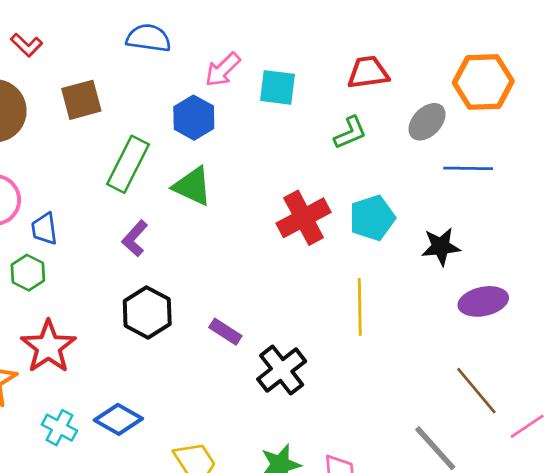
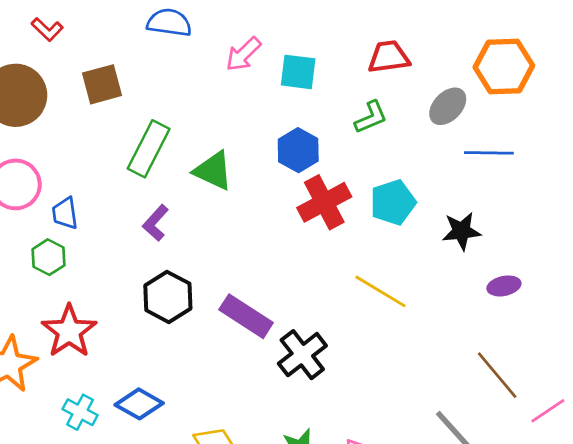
blue hexagon: (194, 118) -> (298, 150), moved
purple ellipse: (483, 301) -> (504, 286), size x0.7
yellow line: (360, 307) -> (380, 291), turned -58
purple rectangle: (225, 332) -> (246, 316), size x1.6

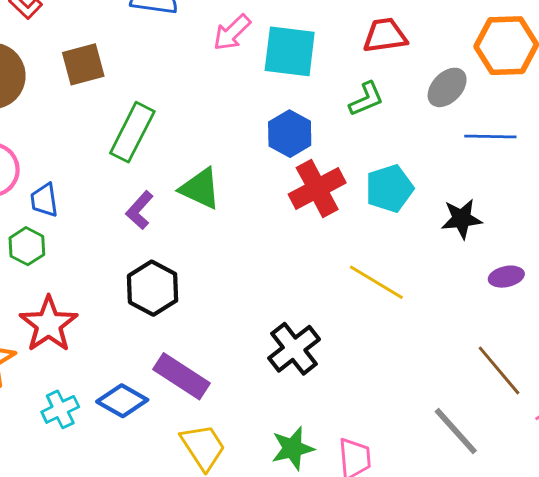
cyan square: (298, 72) -> (290, 51), size x1.4
green triangle: (213, 171) -> (200, 188), moved
purple rectangle: (246, 316) -> (181, 376), moved
cyan cross: (80, 412) -> (60, 409), turned 36

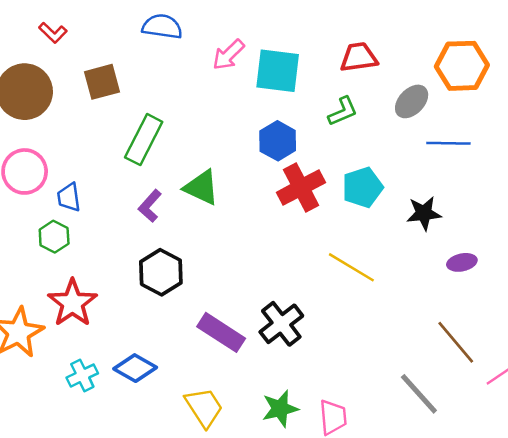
purple rectangle: (181, 376) -> (221, 332), moved

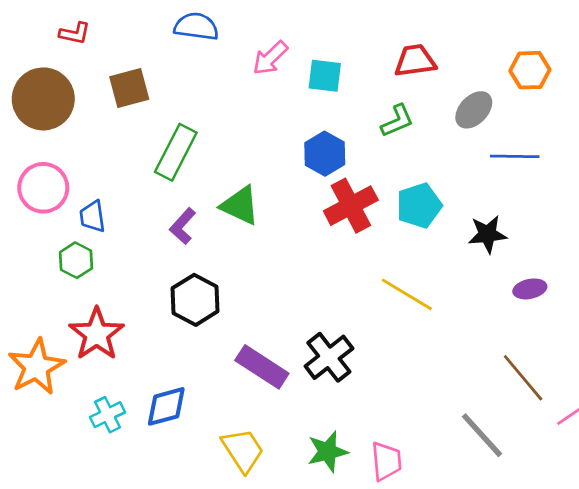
red L-shape: (53, 33) -> (75, 33), turned -32
orange hexagon: (462, 66) -> (530, 70), size x0.7
cyan square: (278, 71) -> (325, 76), size x0.7
blue diamond: (135, 368) -> (166, 406), turned -45

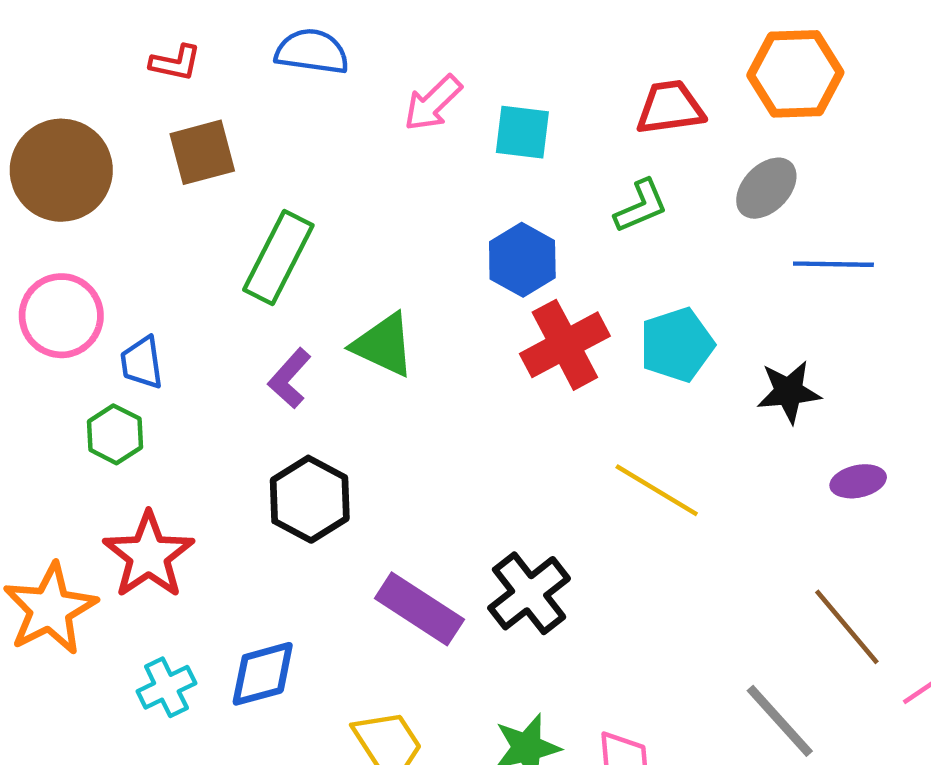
red L-shape: (75, 33) -> (175, 63), moved
orange hexagon: (530, 70) -> (795, 74), moved, size x1.4

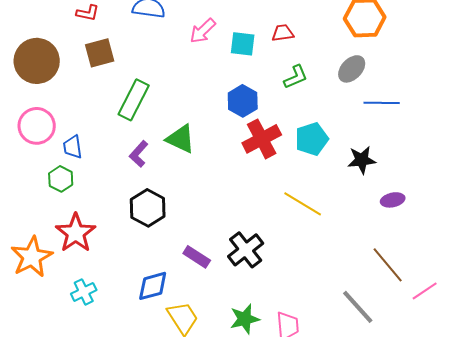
red trapezoid: (670, 108) -> (283, 33), moved, size x0.7
purple rectangle: (419, 609) -> (197, 257), size x0.7
blue diamond: (263, 674) -> (153, 286), moved

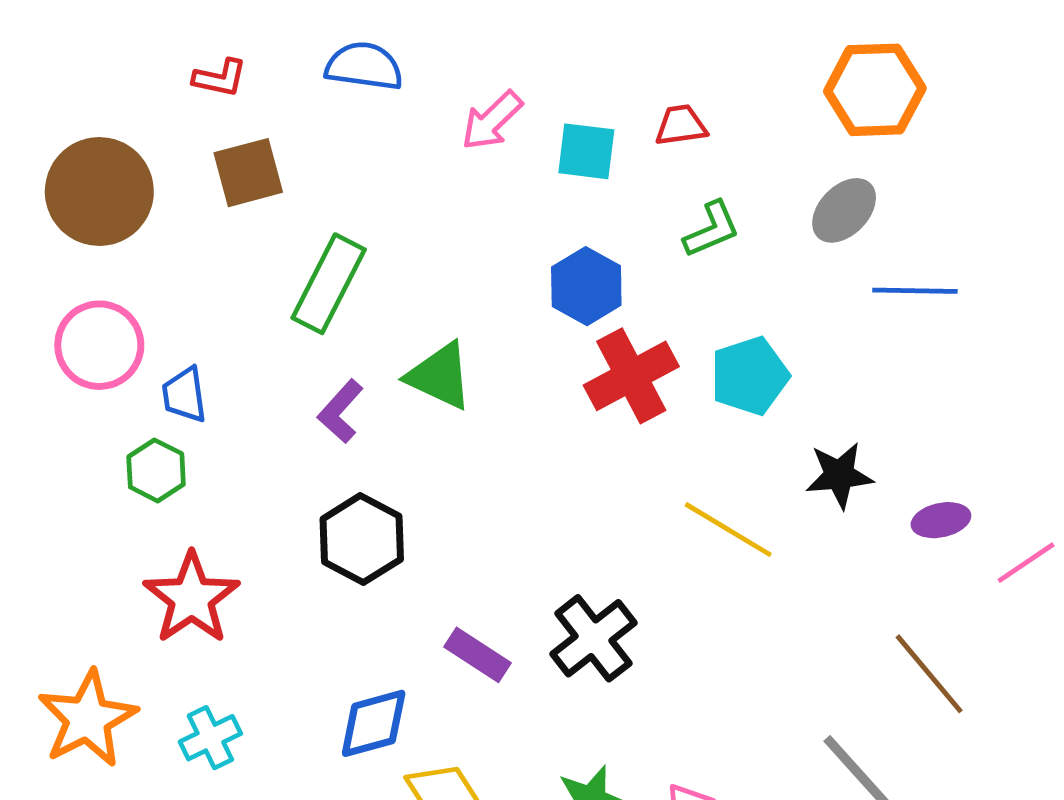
black star: (362, 160) -> (839, 475), moved
orange star: (32, 257) -> (87, 719), moved
pink line: (425, 291) -> (1026, 563), moved

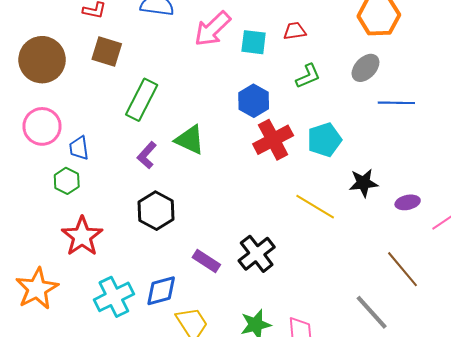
pink arrow: (492, 121) -> (212, 29), size x1.4
brown square: (248, 173) -> (107, 51), turned 32
cyan cross: (210, 738) -> (114, 297), moved, size x1.5

